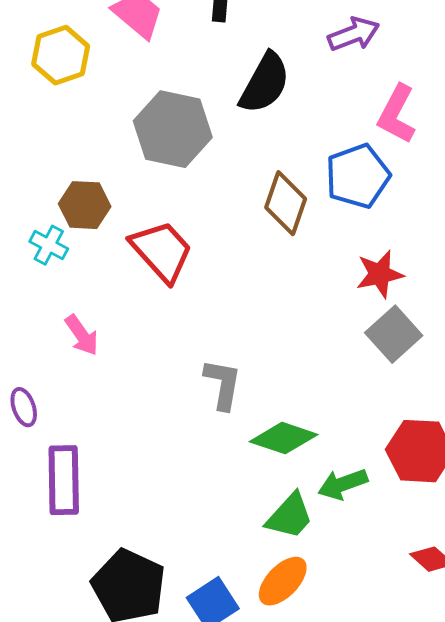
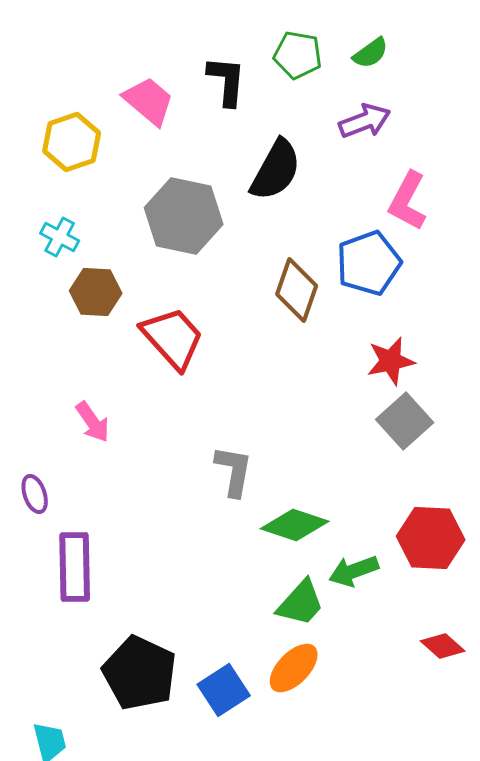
cyan cross: (49, 245) -> (60, 237), moved

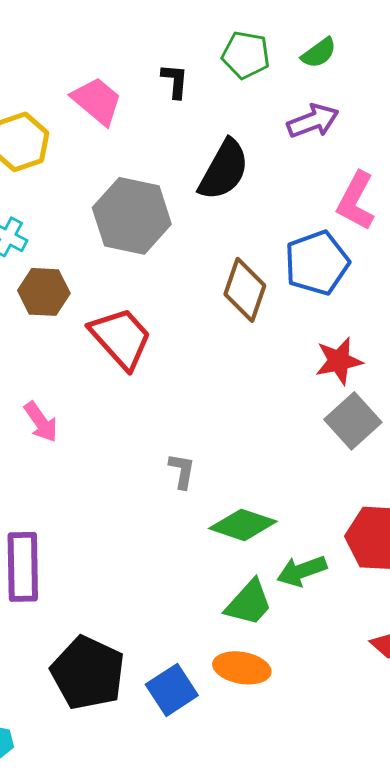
black L-shape: (227, 81) -> (175, 81), size x0.7
gray L-shape: (234, 471) -> (182, 471), size x0.7
orange ellipse: (294, 668) -> (242, 668), turned 56

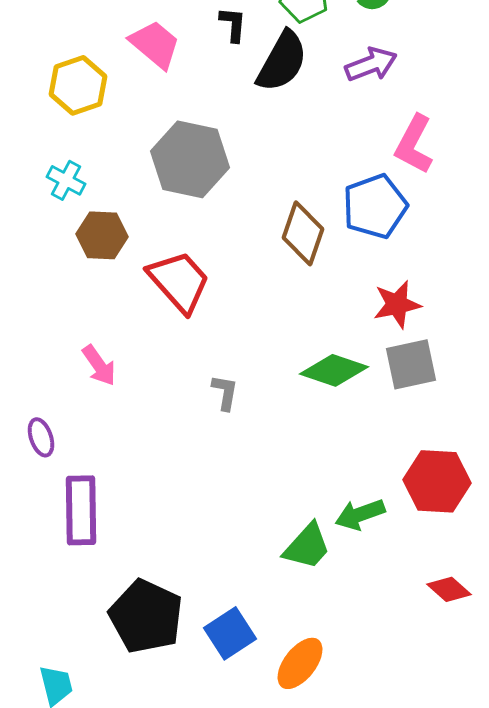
black semicircle: (224, 170) -> (282, 61), moved
gray square: (353, 421) -> (411, 364), turned 30
gray L-shape: (182, 471) -> (225, 392), moved
green diamond: (243, 525) -> (334, 370), moved
orange ellipse: (242, 668) -> (300, 663), moved, turned -62

